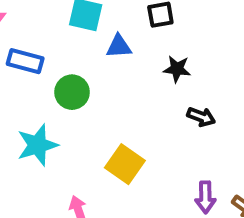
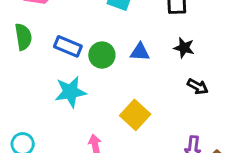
blue triangle: (119, 46) -> (140, 52), moved
blue rectangle: (25, 61) -> (68, 46), moved

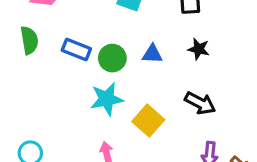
black arrow: (198, 87) -> (200, 103), moved, size x1.4
cyan star: (70, 92) -> (107, 99), moved

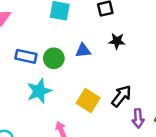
cyan star: (107, 99) -> (39, 91), moved
black arrow: (200, 103) -> (121, 96), moved, turned -70

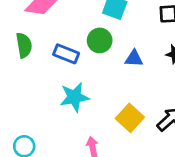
green circle: (54, 58) -> (100, 40), moved

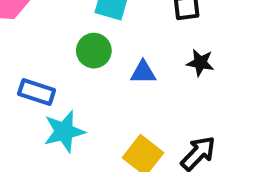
blue rectangle: (66, 54) -> (37, 92), moved

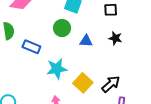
cyan star: (64, 131) -> (57, 69), moved

